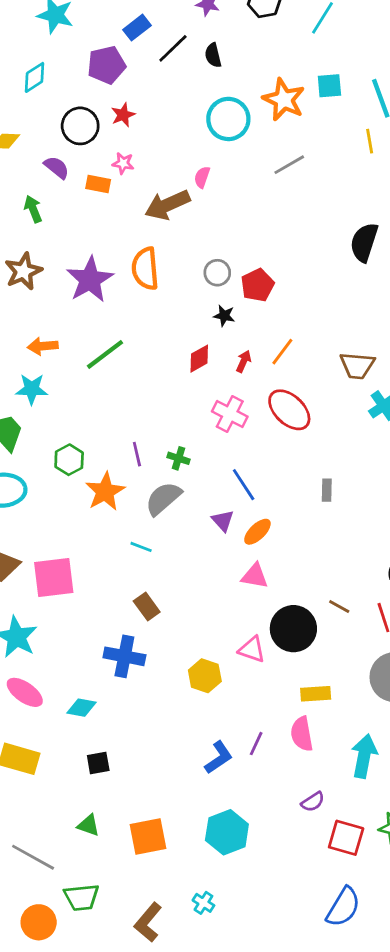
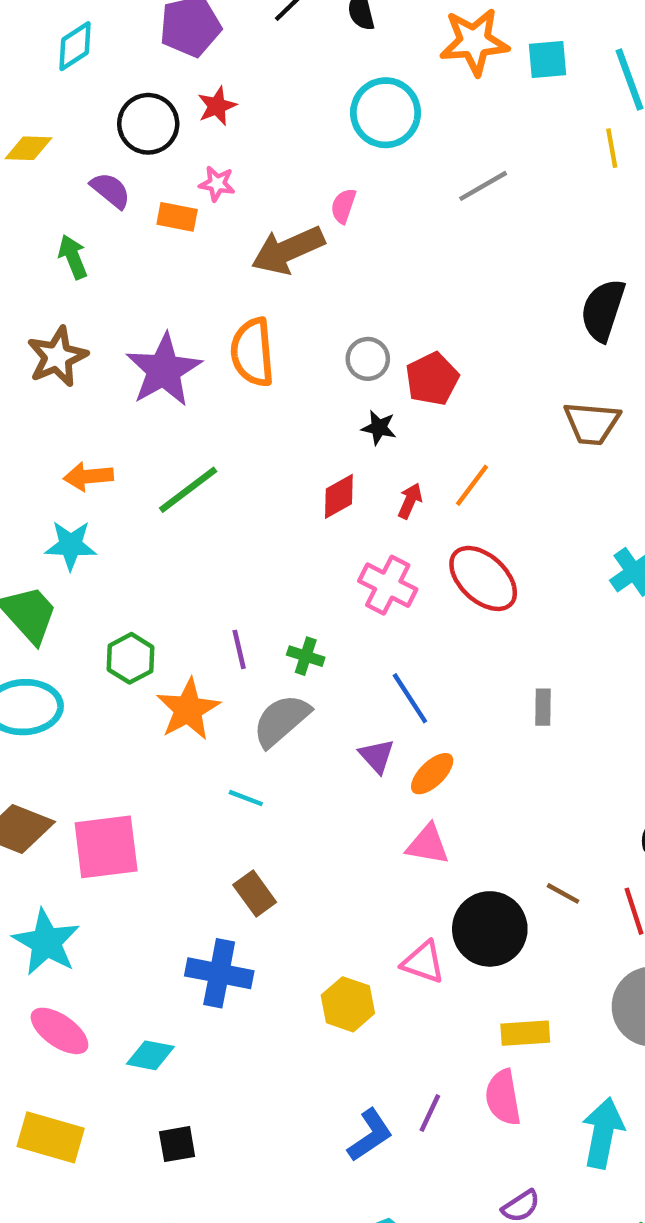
orange star: (284, 100) -> (474, 42), moved, turned -30
brown trapezoid: (357, 366) -> (592, 423), moved

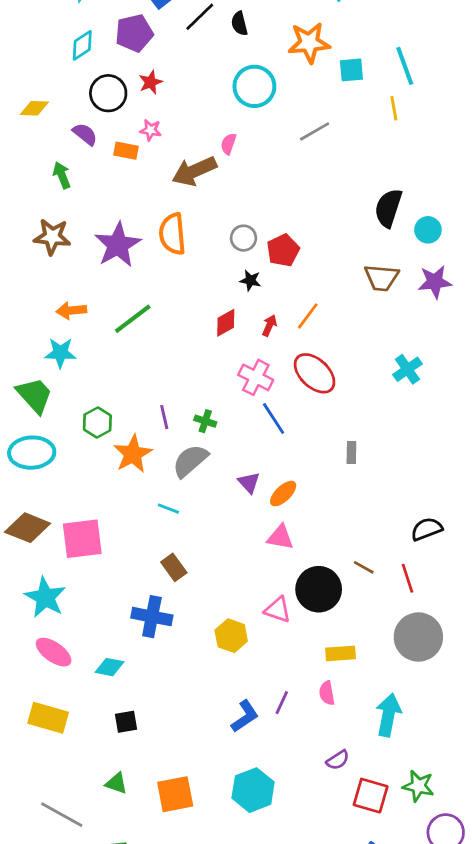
cyan diamond: (75, 46) -> (82, 45), moved
cyan square: (547, 59) -> (351, 70), moved
brown star: (57, 357) -> (52, 237), turned 30
blue line: (410, 698) -> (274, 418), moved
pink semicircle: (503, 1097) -> (327, 693), size x0.7

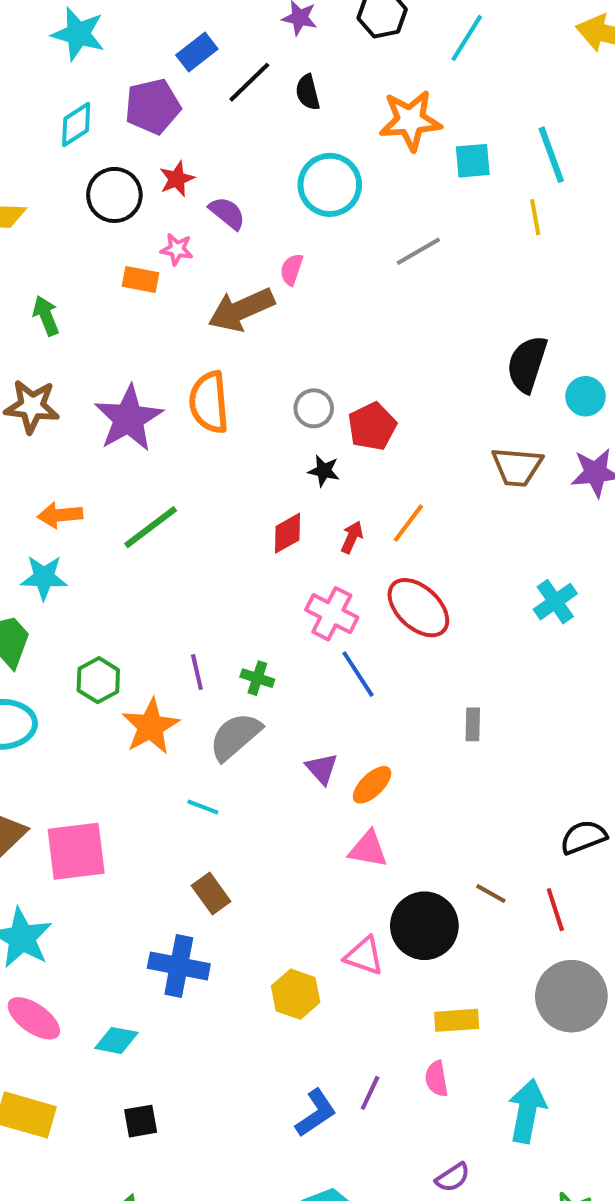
purple semicircle: (85, 134) -> (227, 213), moved

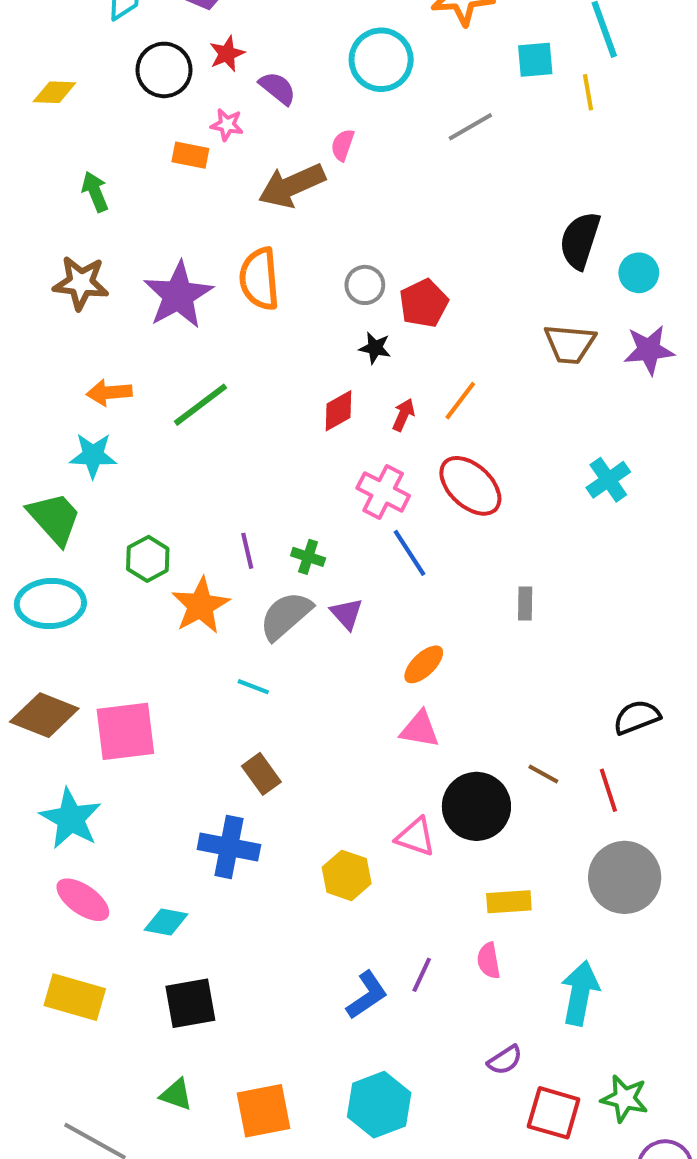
cyan square: (473, 161) -> (535, 60), moved
purple triangle: (322, 769) -> (347, 614), moved
black square: (141, 1121) -> (190, 1003), size x1.5

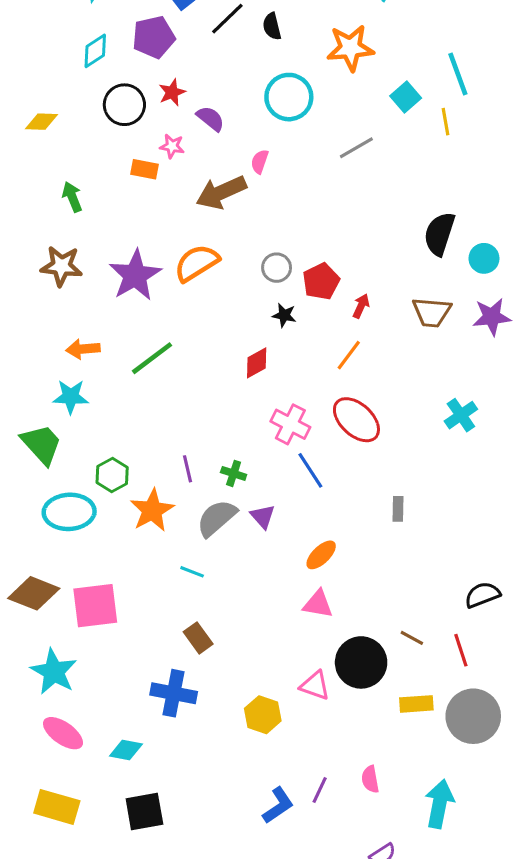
cyan square: (535, 60) -> (406, 97), turned -36
orange semicircle: (259, 279) -> (197, 263), turned 63
red arrow: (403, 415) -> (361, 306), moved
cyan ellipse: (50, 604) -> (69, 512), moved
yellow rectangle: (509, 902) -> (416, 704), moved

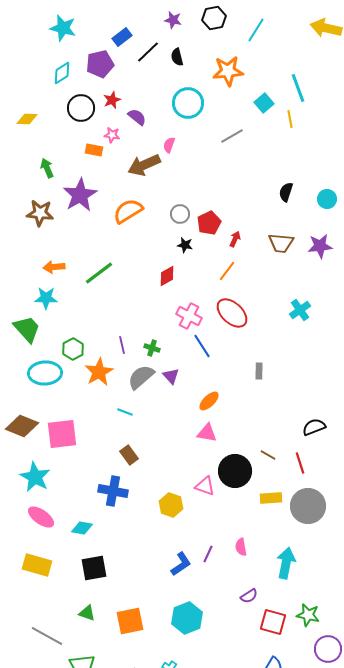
black semicircle: (439, 234) -> (286, 192), size x0.7
cyan circle: (484, 258) -> (327, 199), moved
purple star: (135, 275) -> (80, 195), moved

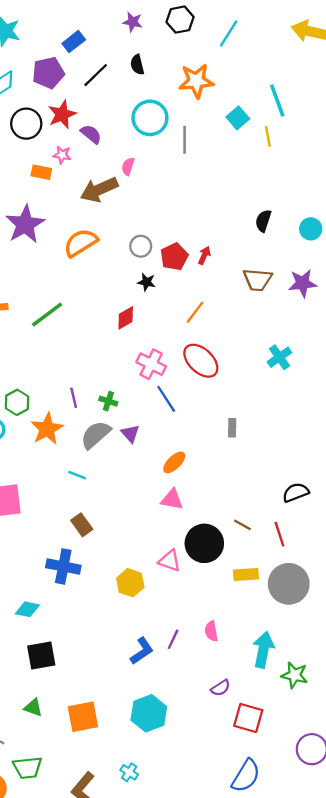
black line: (148, 52) -> (96, 75), moved
red star: (112, 100) -> (62, 114), size x1.4
gray line: (232, 136) -> (185, 140), moved, turned -60
red arrow: (235, 239) -> (204, 255), moved
green star: (308, 615) -> (294, 675), moved

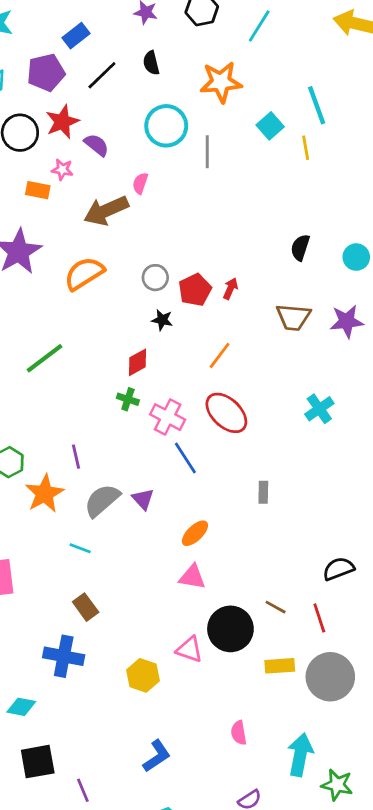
green cross: (108, 401) -> (128, 399), moved
purple line: (173, 639) -> (83, 790), moved, turned -48

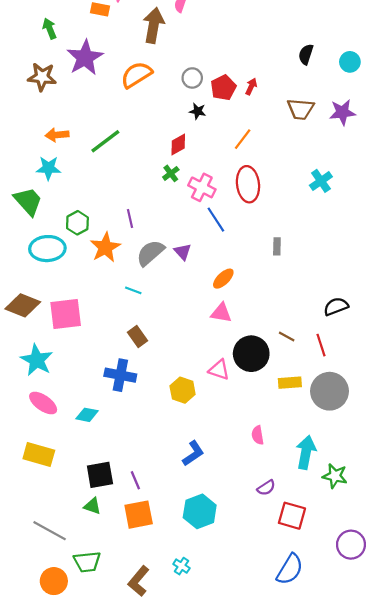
brown arrow: (106, 211) -> (154, 25), turned 124
green cross: (128, 399) -> (171, 173), turned 35
red ellipse: (226, 413) -> (248, 184), turned 40
black square: (38, 762) -> (100, 475), moved

